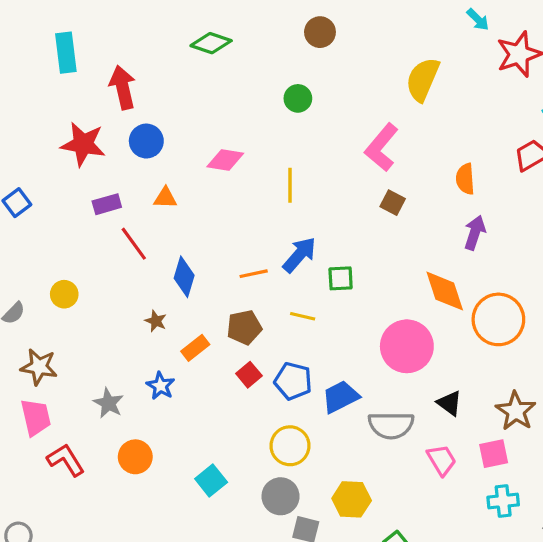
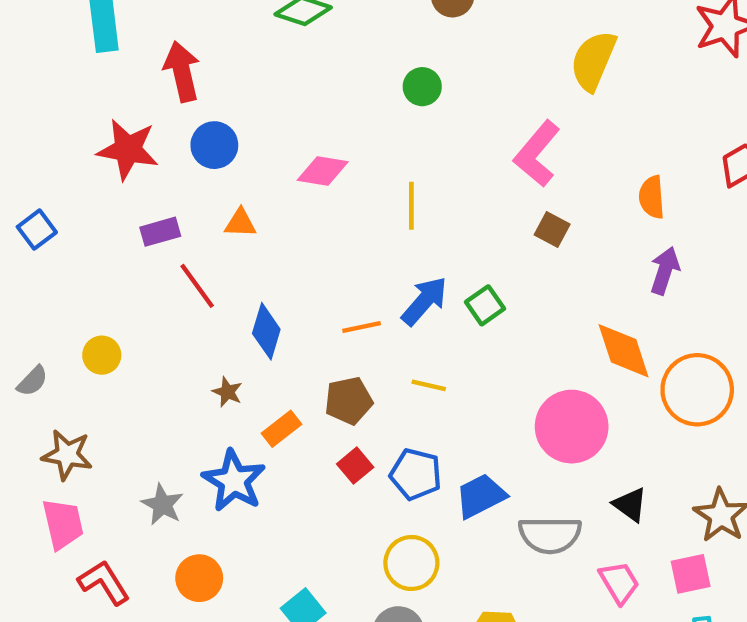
green square: (341, 278) -> (485, 305), moved, turned -32
blue star: (161, 386) -> (234, 481), size x1.6

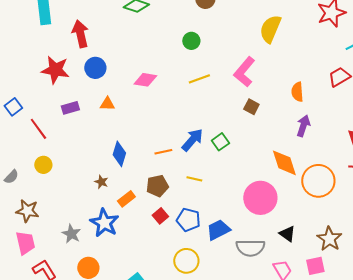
yellow line: (411, 206) -> (199, 79), moved, turned 70
red line: (197, 286) -> (38, 129), moved

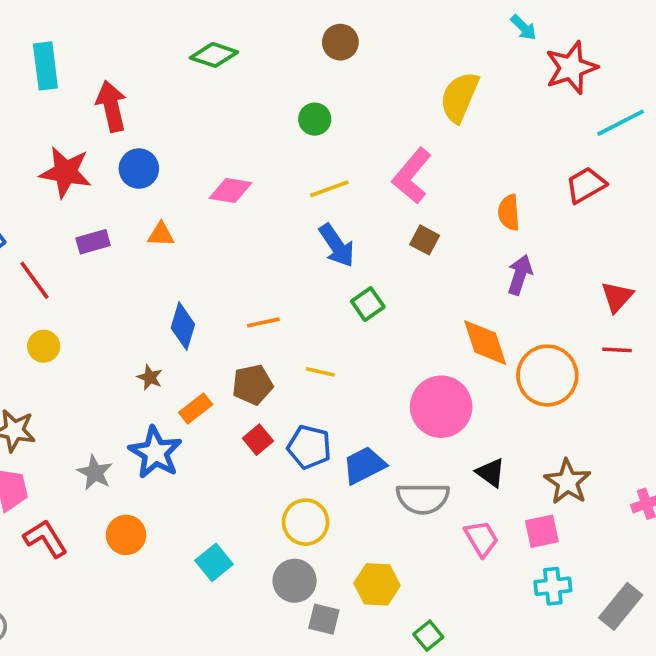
blue arrow: (192, 140) -> (337, 245), moved, turned 105

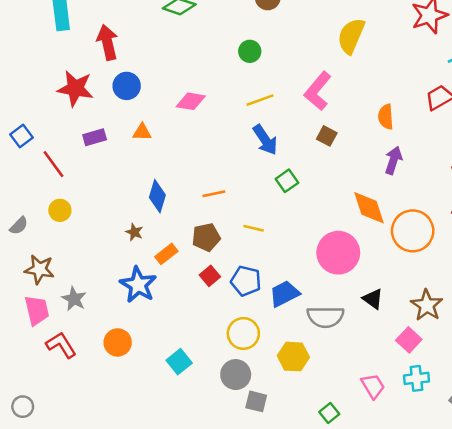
gray star: (95, 473) -> (74, 299), moved
pink square: (542, 531) -> (409, 340), turned -35
pink trapezoid: (481, 539) -> (373, 386), moved
yellow hexagon: (377, 584) -> (293, 357), moved

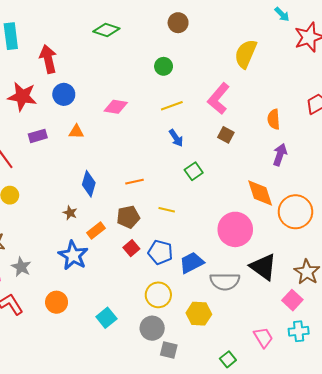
blue arrow: (265, 140) -> (176, 138), size x0.7
black triangle: (373, 299) -> (263, 267), size x1.6

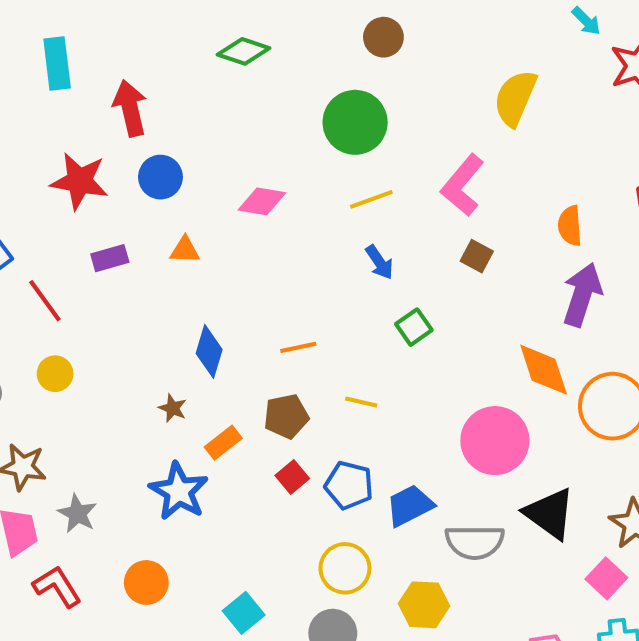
green circle: (164, 66) -> (355, 122), size x1.8
purple arrow: (280, 155) -> (582, 295), size x1.4

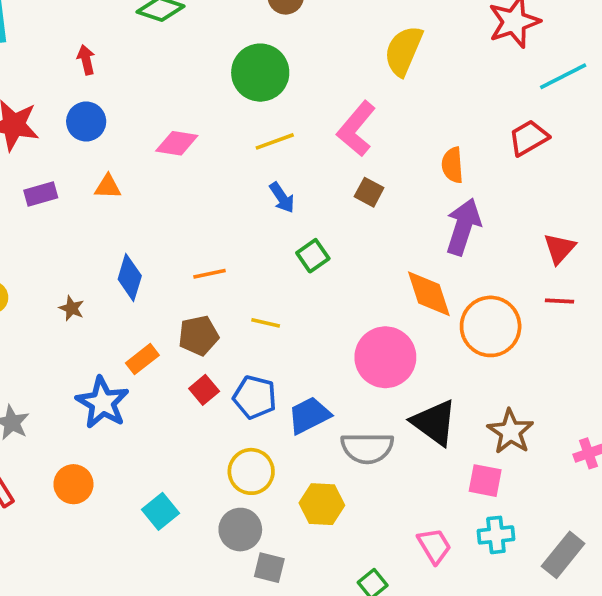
red arrow: (130, 108) -> (86, 60), moved, size x0.6
brown star: (173, 408) -> (72, 308), moved
pink square: (606, 578) -> (485, 481), turned -32

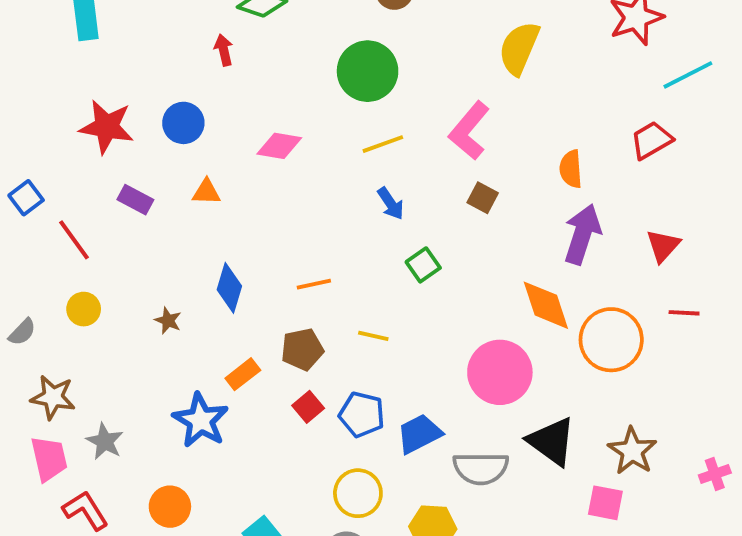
red arrow: (86, 60) -> (224, 50), moved
purple rectangle: (41, 194) -> (135, 200), turned 44
red triangle: (559, 248) -> (663, 246), moved

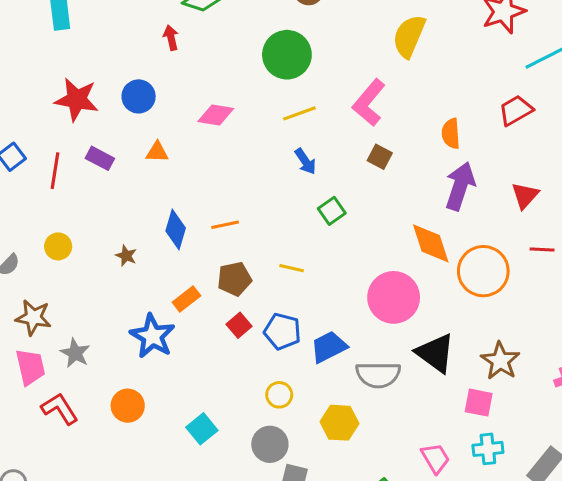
red line: (74, 240) -> (55, 171), moved, turned 45
orange line: (314, 284) -> (225, 225), moved
yellow circle: (358, 493) -> (279, 395), size x0.7

